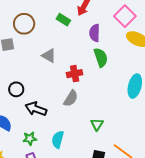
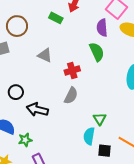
purple semicircle: (95, 33) -> (102, 28), moved
green star: (30, 138) -> (25, 140), moved
cyan semicircle: (58, 140) -> (89, 136), moved

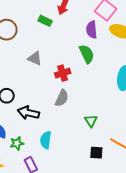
cyan semicircle: (89, 136) -> (46, 140), moved

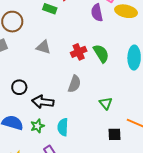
green semicircle: (87, 54) -> (101, 53), moved
red cross: (63, 73) -> (79, 52), moved
green star: (17, 143) -> (37, 126), moved

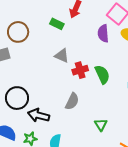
gray triangle: (43, 47) -> (62, 56), moved
black circle: (19, 87) -> (17, 98), size x1.5

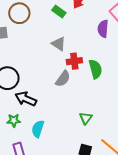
gray semicircle: (72, 101) -> (63, 79), moved

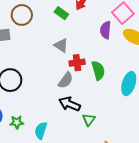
black arrow: (26, 99) -> (70, 104), moved

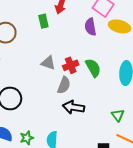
green rectangle: (61, 13) -> (43, 21), turned 56
gray triangle: (61, 45) -> (48, 63), moved
green triangle: (89, 120) -> (118, 115), moved

